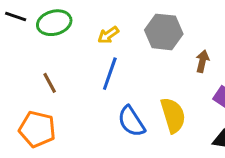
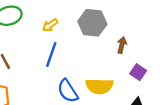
yellow semicircle: (173, 115) -> (99, 86), turned 108

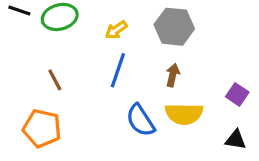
brown arrow: (122, 45) -> (173, 75), moved

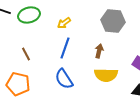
gray hexagon: (174, 27) -> (113, 21), moved
blue semicircle: (140, 120) -> (64, 79), moved

